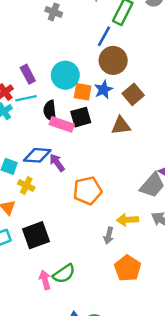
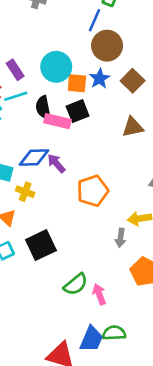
brown triangle: (121, 126) -> (133, 127), moved
pink arrow: (45, 280) -> (99, 294), moved

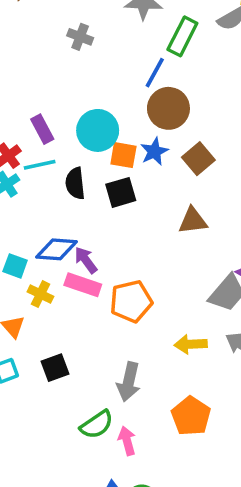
pink rectangle: (57, 121) -> (83, 285), moved
gray arrow: (121, 238) -> (129, 382), moved, size x1.5
black square: (41, 245) -> (55, 368), size x0.7

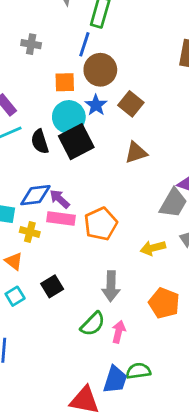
gray cross: (80, 37) -> (31, 44), moved
cyan circle: (98, 130) -> (69, 117), moved
orange square: (123, 155) -> (65, 82), moved
black square: (121, 192) -> (76, 142), size x1.4
pink arrow: (127, 441) -> (119, 332), turned 40

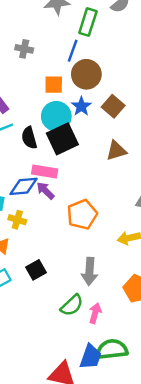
pink rectangle: (61, 218) -> (45, 171), moved
green semicircle: (138, 371) -> (112, 349), size x1.4

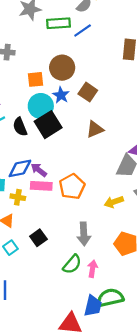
green rectangle: (88, 22) -> (58, 23), turned 75
blue line: (73, 51) -> (83, 30), moved, turned 42
pink rectangle: (45, 171) -> (41, 186), moved

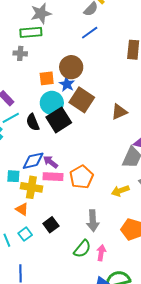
green rectangle: (58, 23) -> (31, 32), moved
brown square: (88, 92) -> (82, 100), moved, size x1.4
blue star: (61, 95) -> (67, 84), moved
brown triangle: (95, 129) -> (119, 112), moved
yellow cross: (18, 197) -> (31, 187), size x1.5

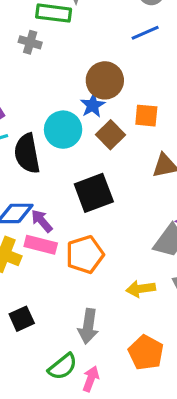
orange square: (47, 78) -> (146, 116), moved
brown square: (82, 100) -> (111, 135), size x0.7
black square: (59, 120) -> (94, 193), moved
black semicircle: (33, 122) -> (27, 153), size x1.4

